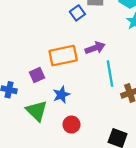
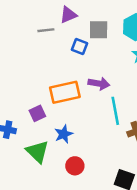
blue square: (77, 13) -> (80, 47), turned -32
purple arrow: (95, 48) -> (99, 84), turned 30

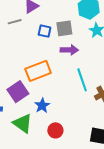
gray square: (99, 30) -> (64, 28), moved
purple arrow: (99, 84) -> (69, 50), moved
purple square: (37, 113) -> (18, 92), size x1.5

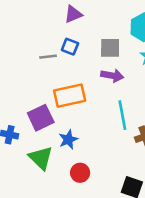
gray line: (15, 22) -> (48, 57), moved
blue square: (45, 31) -> (70, 47), moved

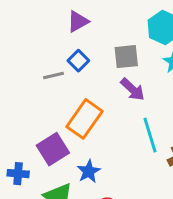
blue square: (70, 47) -> (78, 61), turned 30
purple arrow: (112, 76) -> (133, 89), turned 40
orange rectangle: (70, 96) -> (84, 119), turned -36

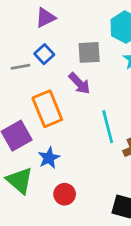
purple arrow: (133, 89) -> (79, 83), moved
orange rectangle: (84, 119) -> (47, 109), turned -60

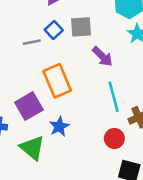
gray square: (89, 52) -> (81, 27), moved
purple arrow: (79, 83) -> (102, 57), moved
red circle: (65, 194) -> (114, 138), moved

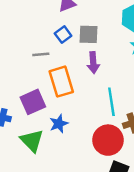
gray line: (32, 42) -> (41, 54), moved
purple arrow: (102, 57) -> (93, 63), moved, turned 35
red circle: (114, 138) -> (108, 140), size x1.6

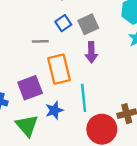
gray square: (88, 34) -> (88, 24), turned -30
cyan line: (111, 102) -> (84, 98), moved

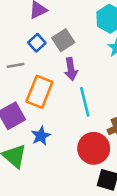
orange rectangle: (59, 69) -> (39, 92), turned 44
cyan line: (84, 98) -> (85, 102), moved

